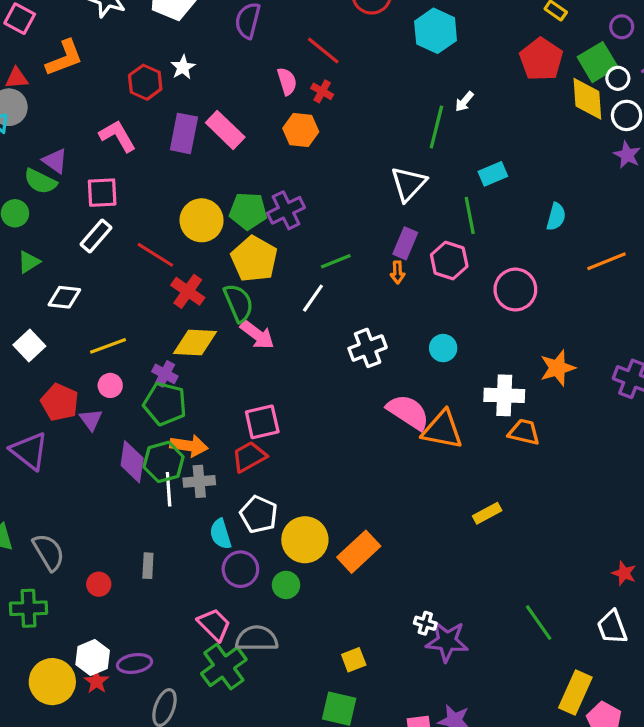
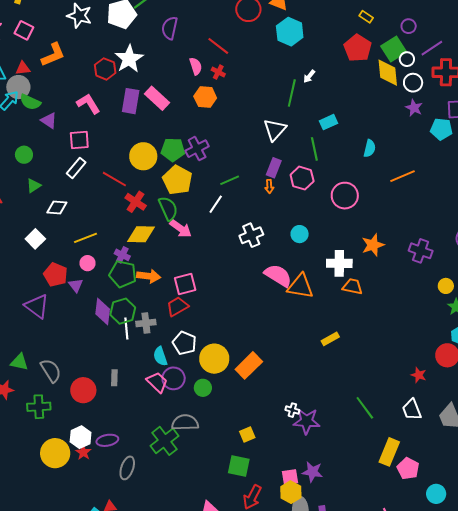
white star: (183, 67) -> (129, 59), size x1.8
green semicircle: (40, 181) -> (30, 102), moved
orange arrow: (189, 446) -> (149, 276), moved
red circle: (99, 584) -> (83, 390), size x1.6
pink trapezoid: (214, 625) -> (157, 382), moved

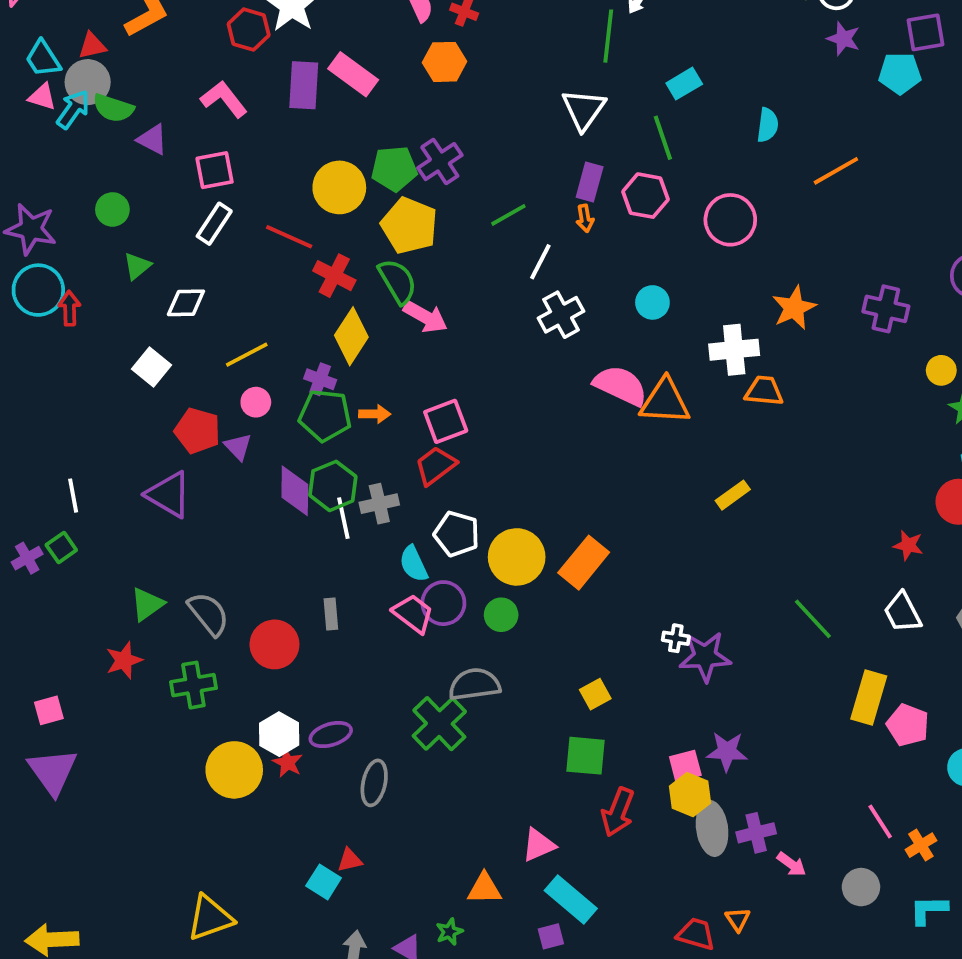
white line: (216, 204) -> (540, 262), moved
yellow diamond: (141, 234) -> (351, 336), turned -52
orange arrow: (149, 276) -> (375, 414), size x0.7
green triangle: (19, 362) -> (147, 604), turned -42

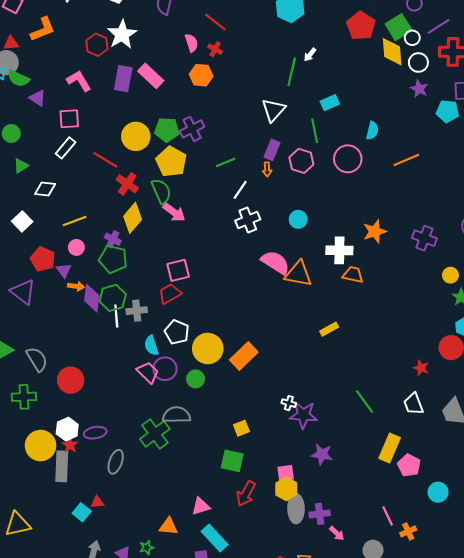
pink circle: (730, 220) -> (348, 159), moved
orange arrow: (375, 414) -> (76, 286), moved
gray rectangle: (331, 614) -> (62, 466), moved, size x1.8
purple star: (727, 751) -> (322, 454), moved

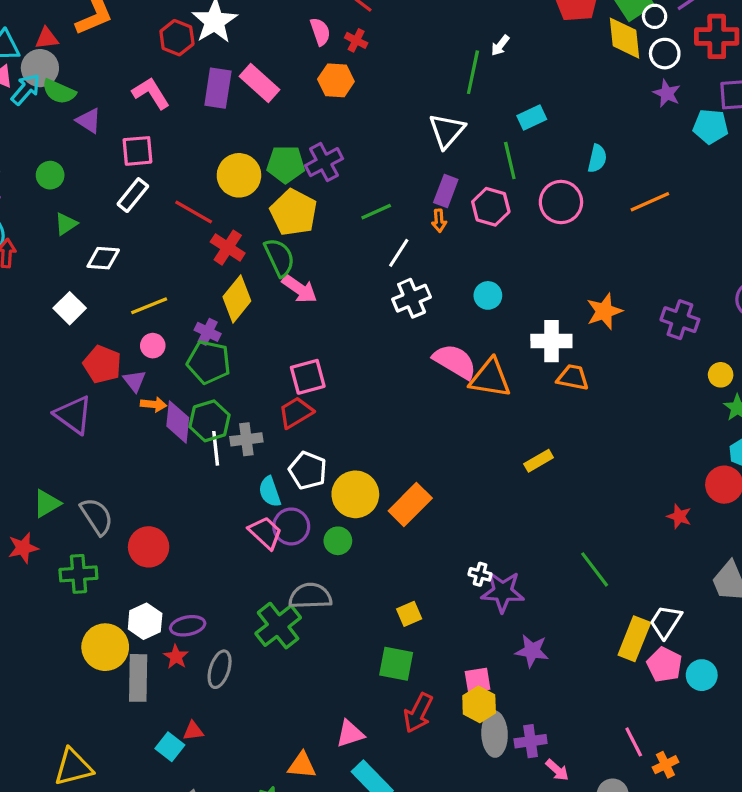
white trapezoid: (414, 404) -> (666, 622), moved, turned 55
red star: (70, 445) -> (176, 657), moved
cyan circle: (438, 492) -> (702, 675), moved

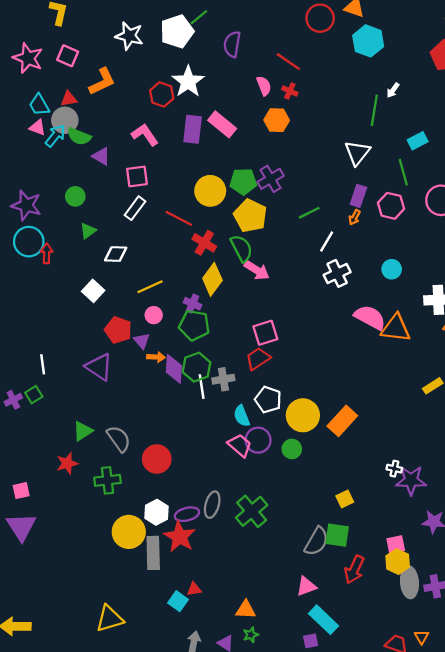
orange arrow: (439, 221) -> (354, 217), turned 35
gray semicircle: (310, 596) -> (317, 541), moved, turned 124
red star: (176, 657) -> (180, 537), size x1.8
gray ellipse: (220, 669) -> (212, 505), moved
orange triangle: (302, 765) -> (246, 610), moved

